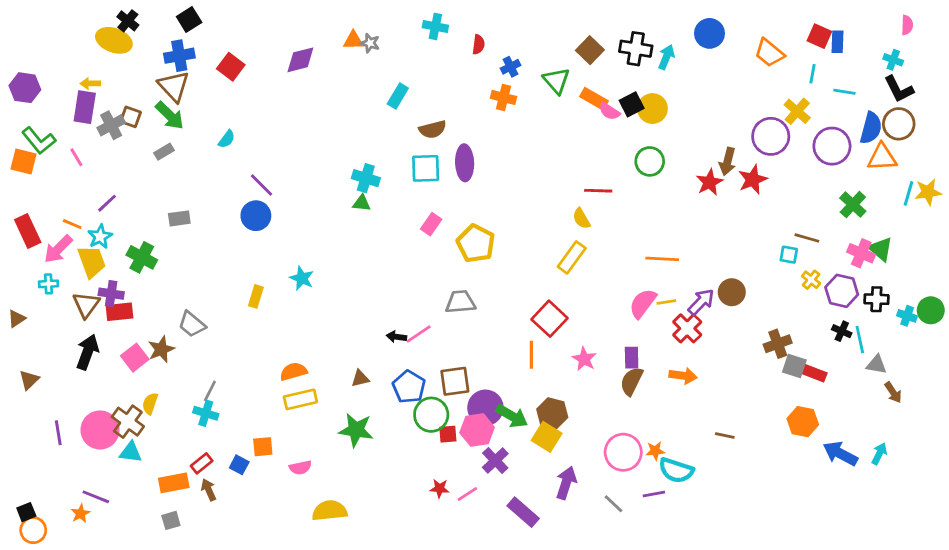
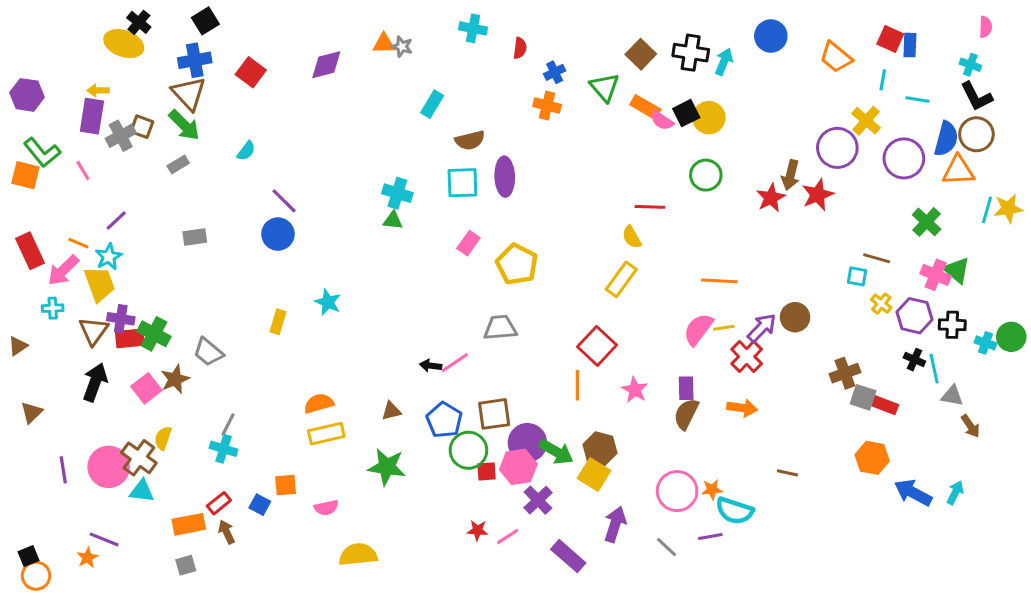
green cross: (142, 257) -> (154, 334), moved

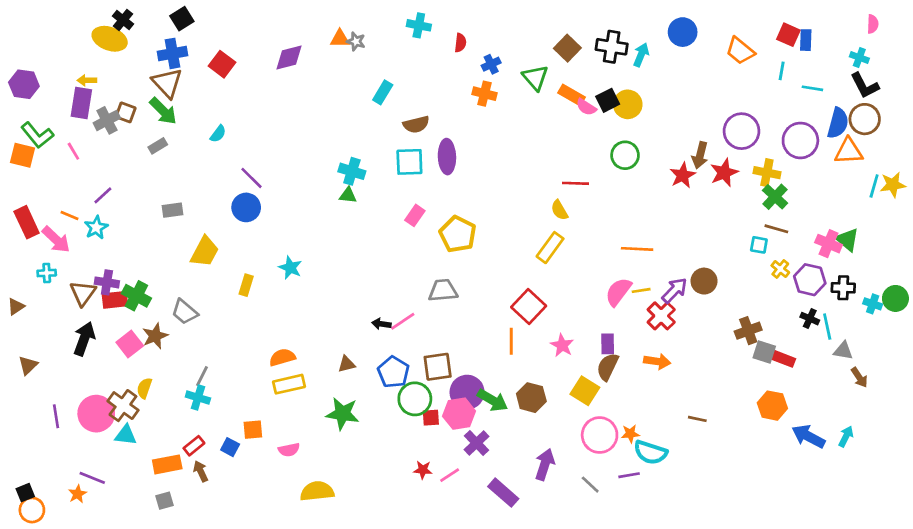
yellow cross: (866, 121) -> (767, 173), moved, turned -30
green cross: (927, 222) -> (775, 197), moved
pink arrow: (63, 270) -> (56, 240), turned -92
yellow trapezoid: (100, 284) -> (205, 252), moved, turned 48
yellow square: (594, 474) -> (585, 391), moved

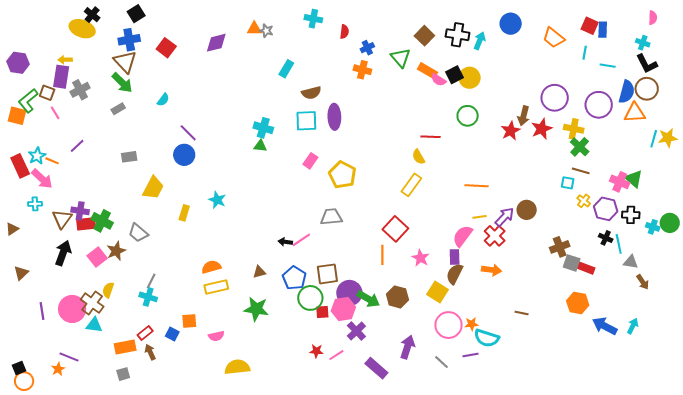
brown square: (126, 112) -> (47, 93), moved
green L-shape: (37, 135) -> (28, 101), turned 90
cyan star: (96, 228) -> (37, 156), moved
pink semicircle: (618, 292) -> (463, 236), moved

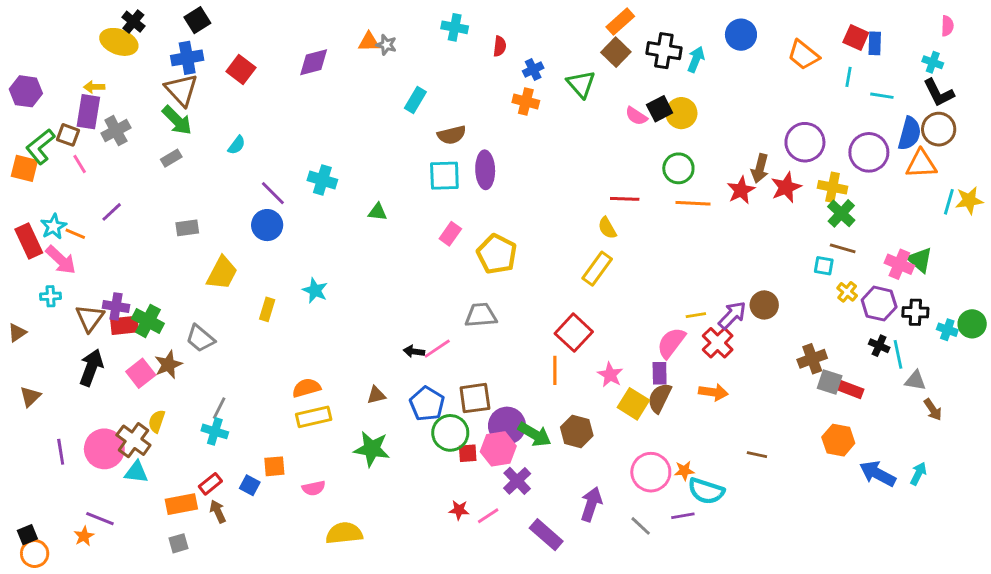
orange rectangle: (427, 71) -> (620, 22), moved, turned -72
cyan cross: (263, 128) -> (322, 180), moved
orange line: (477, 186) -> (693, 203), moved
yellow square: (437, 292) -> (633, 404), moved

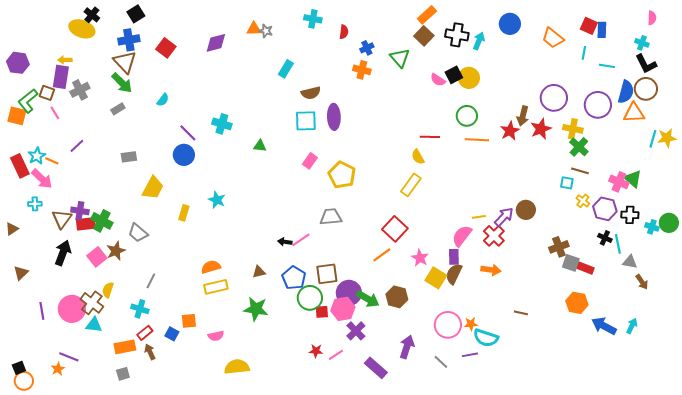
orange line: (555, 370) -> (382, 255), turned 54
cyan cross: (215, 431) -> (140, 309), moved

